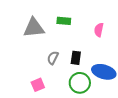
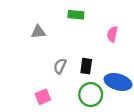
green rectangle: (64, 21) -> (76, 15), moved
gray triangle: (34, 28) -> (38, 32), size x0.6

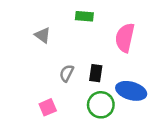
gray triangle: (38, 32) -> (43, 35), turned 42
pink semicircle: (112, 34) -> (125, 38), size x1.6

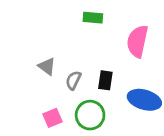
gray triangle: (43, 35) -> (47, 66), moved
green circle: (101, 105) -> (90, 115), moved

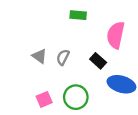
gray semicircle: (73, 80) -> (63, 57), moved
black rectangle: (105, 80) -> (98, 61), moved, turned -56

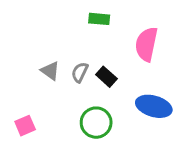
black rectangle: (98, 61) -> (106, 77), moved
pink square: (44, 99) -> (25, 126), moved

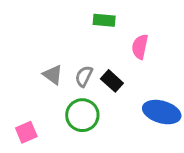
pink semicircle: (146, 44) -> (140, 47), moved, size x0.7
green circle: (96, 123) -> (82, 115), moved

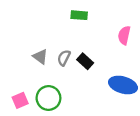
pink semicircle: (140, 47) -> (124, 35), moved
green circle: (82, 115) -> (48, 98), moved

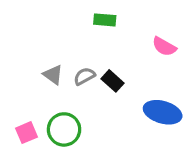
pink semicircle: (124, 35) -> (164, 47), turned -72
gray semicircle: (64, 58) -> (84, 76), turned 35

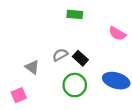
gray triangle: (53, 75) -> (32, 67), moved
green circle: (64, 129) -> (75, 85), moved

